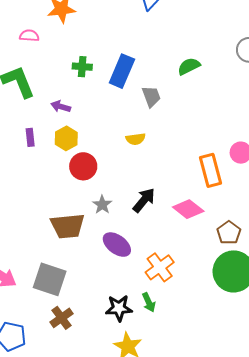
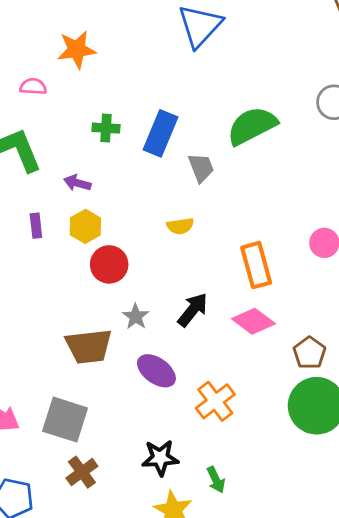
green semicircle: (189, 66) -> (252, 126), size x1.6
orange rectangle: (211, 170) -> (256, 265), moved
green arrow: (149, 302) -> (216, 480), moved

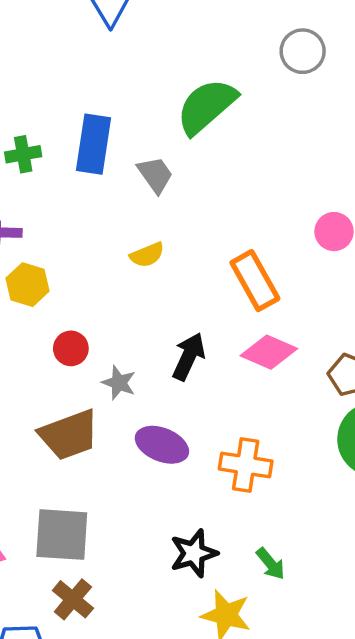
red circle: (109, 264) -> (71, 348), moved, size x0.7
orange cross: (215, 401) -> (246, 465), turned -30
brown cross: (82, 472) -> (73, 599), moved

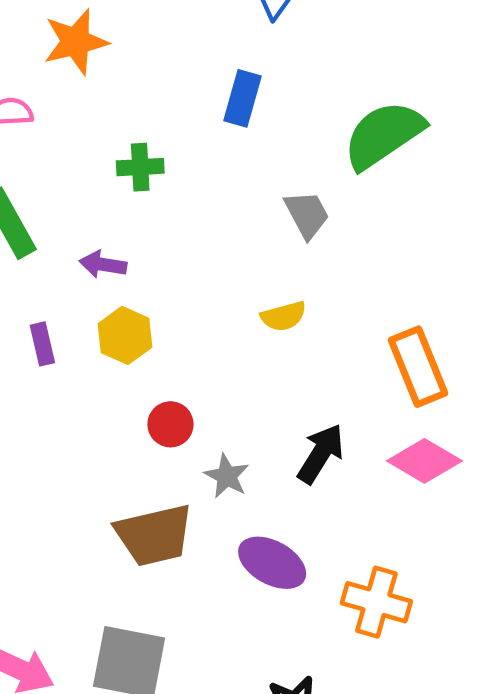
blue rectangle: (93, 144) -> (242, 98), moved, size x0.7

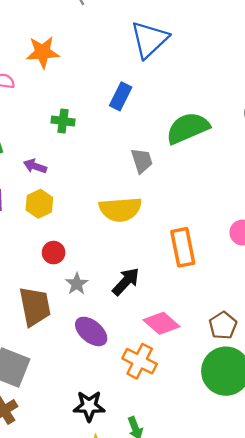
yellow semicircle: (284, 316) -> (120, 209), size x1.8
pink diamond: (424, 461) -> (162, 323), moved
brown trapezoid: (154, 535) -> (35, 306), turned -99

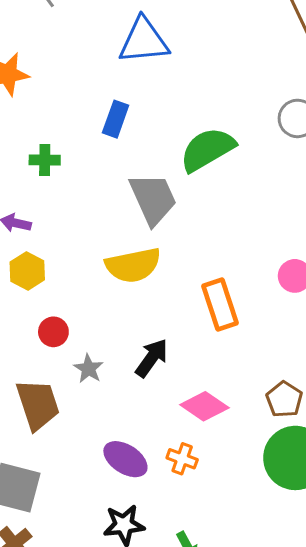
blue triangle: (149, 40) -> (144, 41), turned 45
gray trapezoid: (142, 161) -> (153, 199), size x1.6
purple ellipse: (91, 331) -> (125, 459), moved
orange cross: (140, 361) -> (182, 459), size x0.7

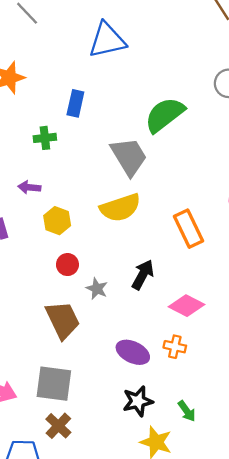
blue rectangle: (116, 119) -> (75, 103), moved
yellow hexagon: (27, 271) -> (57, 221), moved

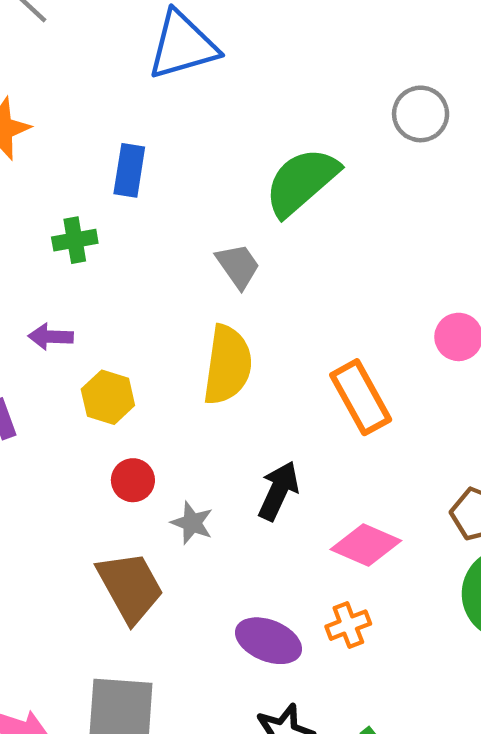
gray trapezoid: (129, 157) -> (238, 266), size x0.6
yellow semicircle: (120, 208) -> (228, 365), turned -60
orange cross: (175, 347) -> (348, 625), turned -30

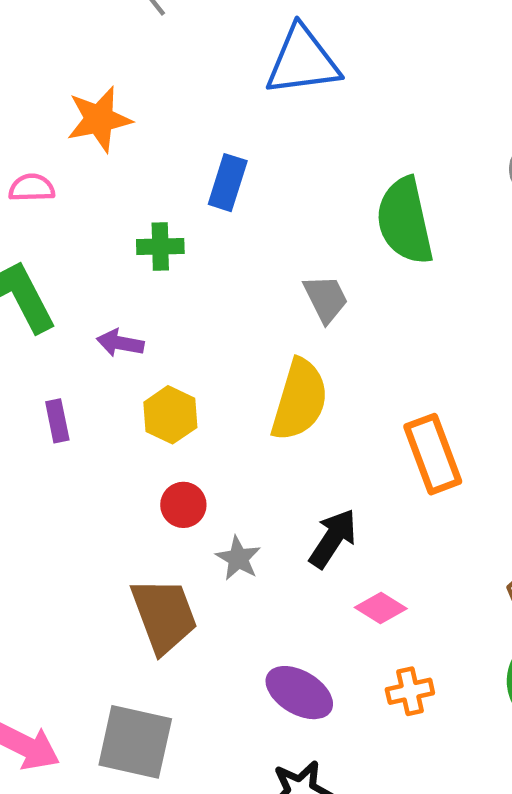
green semicircle: (302, 182) -> (405, 221), turned -70
pink diamond: (366, 545) -> (381, 608), moved, size x0.7
orange cross: (348, 625) -> (410, 691), moved

